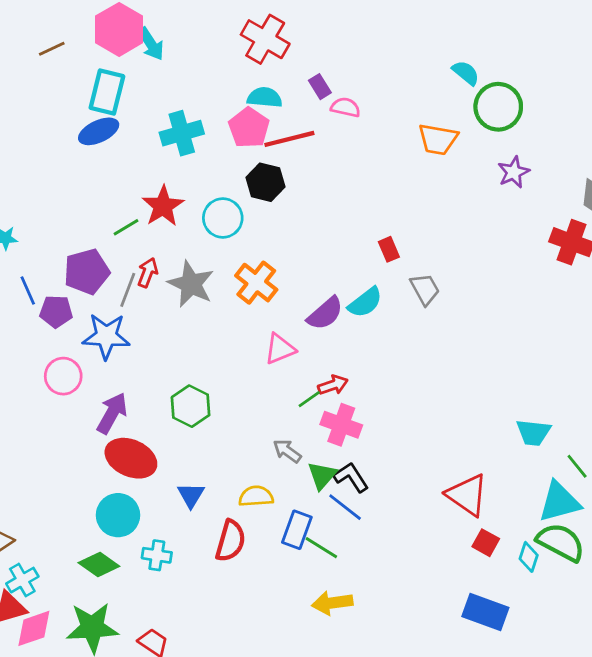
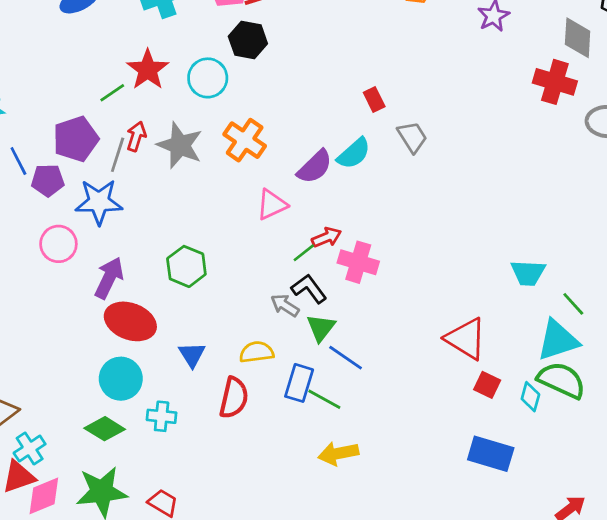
pink cross: (341, 425) -> (358, 262), moved
black L-shape: (351, 477) -> (309, 289), moved

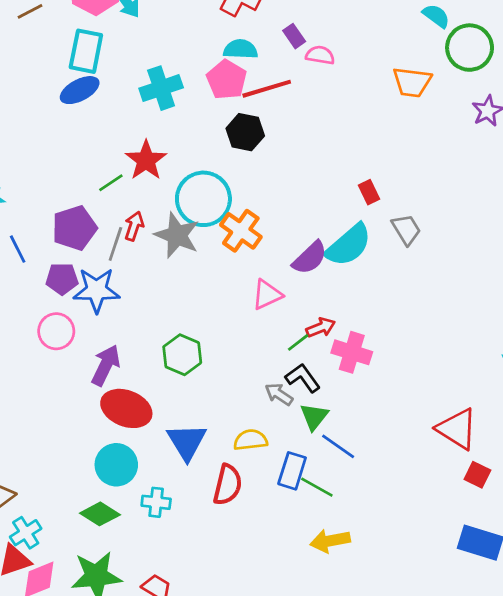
cyan circle: (208, 78) -> (203, 199), moved, size x1.4
cyan semicircle: (354, 153) -> (348, 245), size x1.4
purple pentagon: (48, 180) -> (62, 279), moved
blue triangle: (192, 355) -> (187, 442), size x1.5

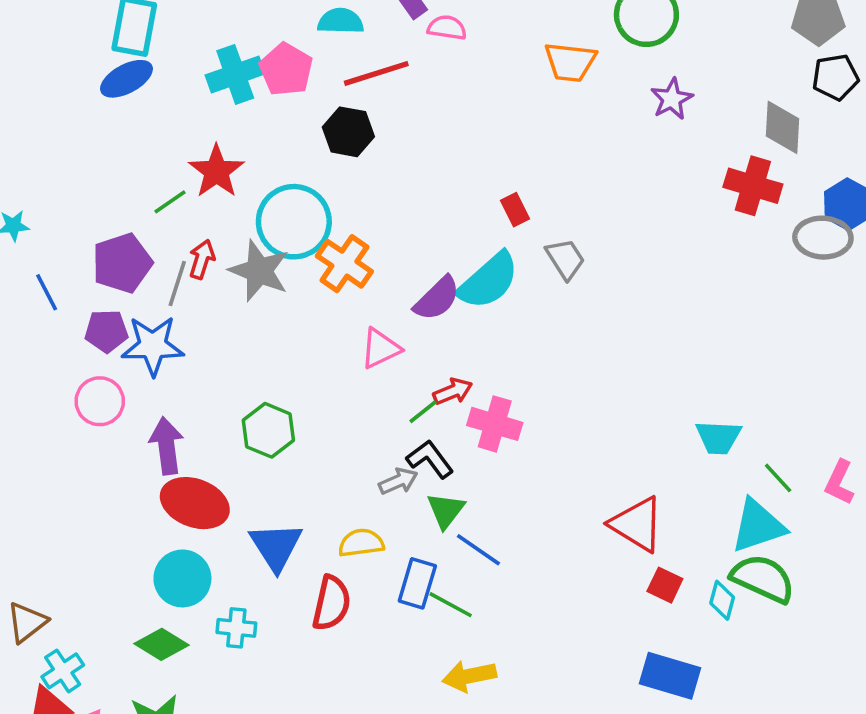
pink pentagon: (227, 80) -> (286, 69), moved
purple arrow: (106, 365) -> (167, 446), turned -33
gray arrow: (279, 394) -> (398, 481), turned 124

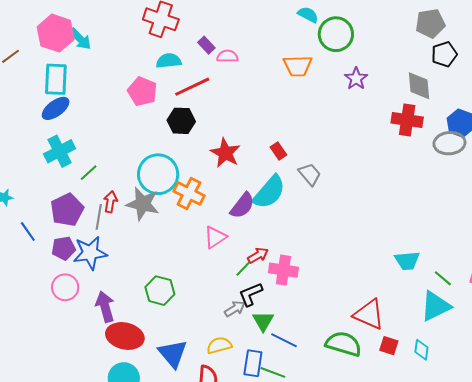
cyan cross: (235, 74) -> (60, 151), moved
red star: (216, 171) -> (225, 153), moved
black L-shape: (430, 459) -> (251, 294), turned -68
green semicircle: (763, 578) -> (344, 344), moved

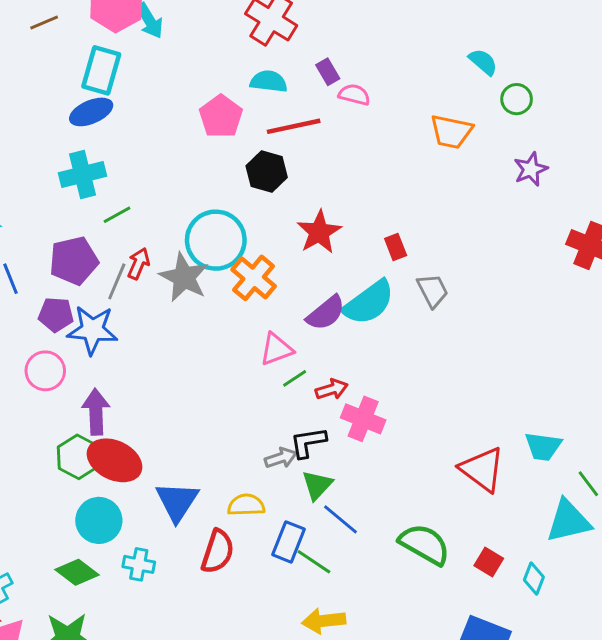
green circle: (336, 34) -> (517, 99), size x0.6
green line: (243, 269) -> (295, 378), moved
green hexagon: (160, 291) -> (78, 457), moved
red triangle: (369, 314) -> (482, 469), moved

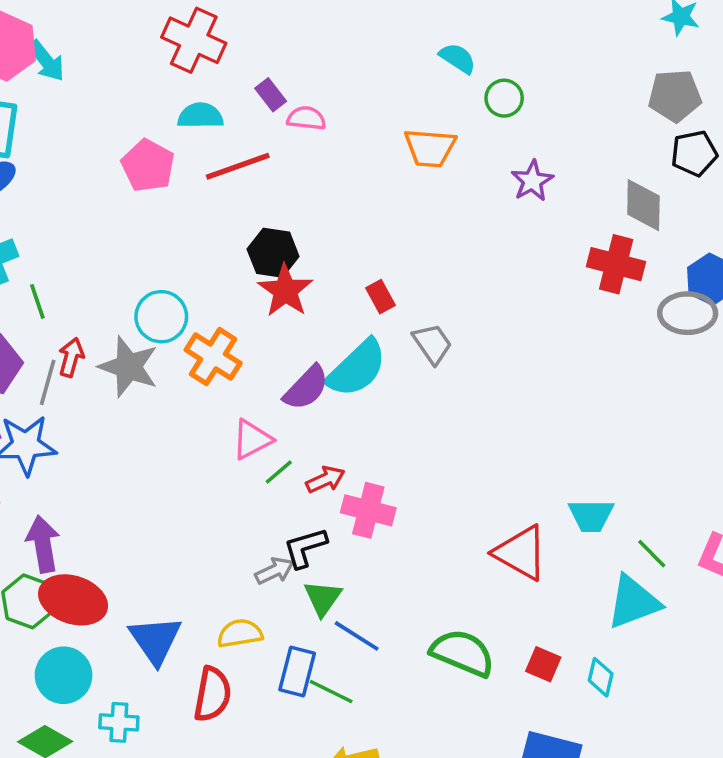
black hexagon: (267, 172) -> (273, 253), moved
green line: (117, 215) -> (37, 301), turned -72
cyan circle: (216, 240) -> (161, 317), size x0.7

